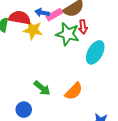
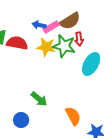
red semicircle: (20, 18) -> (17, 43), moved
yellow star: (33, 30) -> (46, 47), moved
orange semicircle: (74, 91) -> (73, 116), moved, turned -72

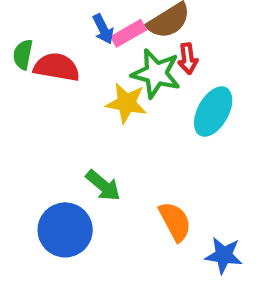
blue arrow: (39, 25) -> (103, 29), turned -128
yellow star: (46, 47) -> (126, 103), moved
blue circle: (21, 120) -> (65, 230), size x1.6

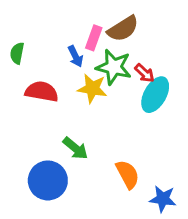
blue arrow: (103, 29) -> (75, 56), moved
pink rectangle: (129, 33) -> (94, 38), turned -40
red arrow: (188, 59) -> (144, 73), moved, turned -40
red semicircle: (57, 67) -> (42, 92), moved

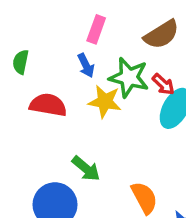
brown semicircle: (123, 29) -> (162, 34), moved
pink rectangle: (94, 38) -> (96, 29), moved

